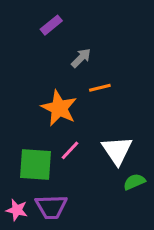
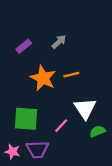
purple rectangle: (51, 25) -> (24, 46), moved
orange line: (100, 88) -> (71, 75), moved
pink line: (70, 150) -> (61, 126), moved

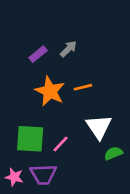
purple rectangle: (24, 46) -> (38, 54), moved
pink line: (61, 126) -> (60, 144), moved

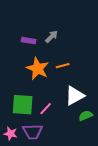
purple rectangle: (38, 54) -> (29, 41), turned 48
white triangle: (99, 127) -> (75, 96), turned 35

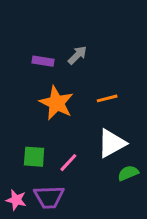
orange line: (63, 66) -> (107, 98), moved
green square: (23, 105) -> (34, 157), size x0.7

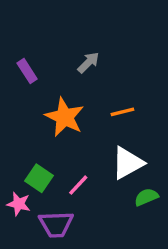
purple rectangle: (43, 61) -> (27, 71), moved, turned 48
green square: (34, 157) -> (39, 178), turned 30
pink star: (16, 200) -> (19, 204), moved

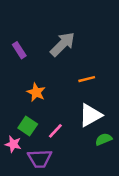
gray arrow: (88, 63) -> (63, 44), size x1.6
orange star: (65, 117) -> (36, 92), moved, size x0.7

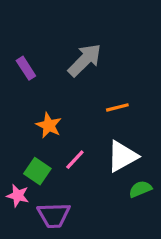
pink line: (55, 131) -> (75, 160), moved

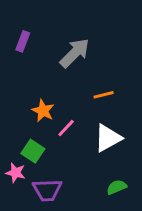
purple rectangle: (26, 68) -> (23, 41), moved, turned 54
pink line: (75, 160) -> (66, 128), moved
green semicircle: (140, 189) -> (117, 187), moved

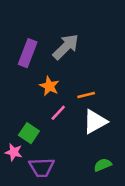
purple rectangle: (23, 41) -> (28, 53), moved, size x1.5
orange line: (104, 95) -> (86, 95), moved
orange star: (43, 111) -> (49, 86), moved

